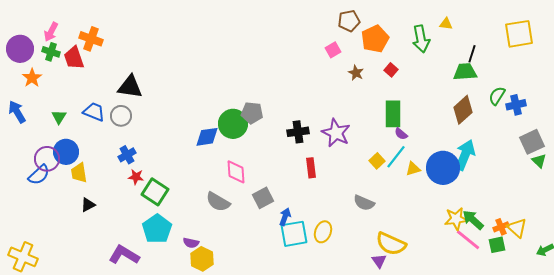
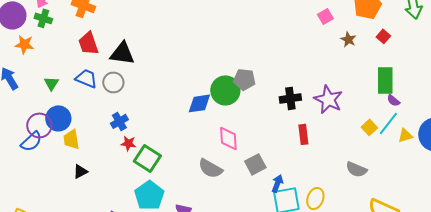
red trapezoid: (74, 58) -> (88, 43), moved
orange star: (32, 78) -> (24, 44), turned -30

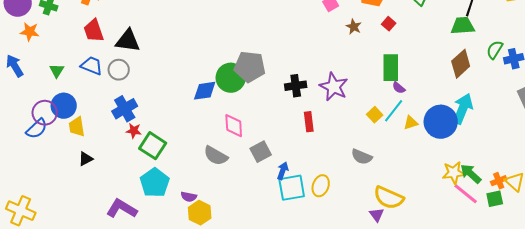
gray pentagon: (244, 79) -> (250, 67), size x1.4
blue cross: (119, 121) -> (125, 109), size x1.4

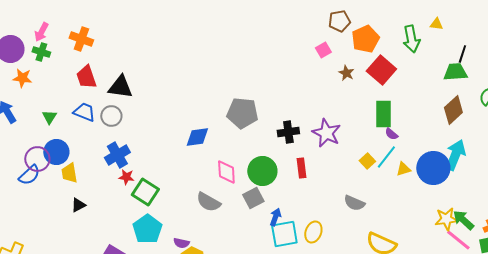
red square: (389, 24) -> (381, 70), size x2.0
green circle: (231, 78) -> (262, 171), moved

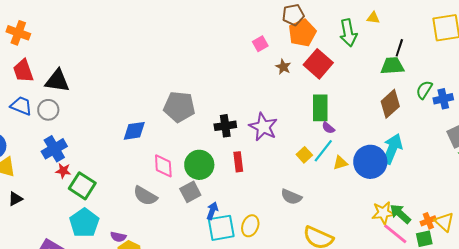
brown pentagon: (339, 21) -> (293, 15), moved

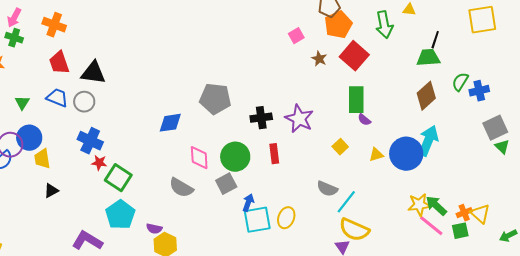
blue cross: (54, 149) -> (90, 141), turned -35
cyan line: (323, 151) -> (346, 202), moved

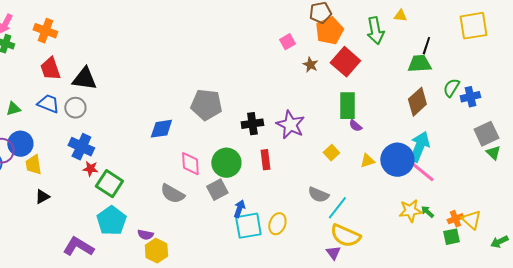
green triangle: (22, 103) -> (13, 109), turned 42
green arrow: (436, 206) -> (427, 212), size x0.6
pink line: (431, 226) -> (422, 172), moved

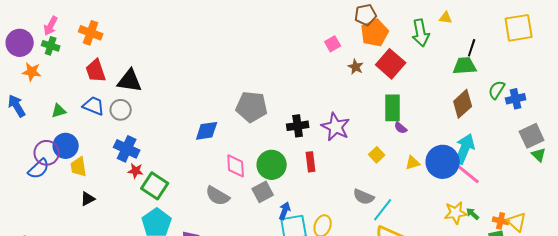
orange cross: (455, 219) -> (501, 221), turned 35

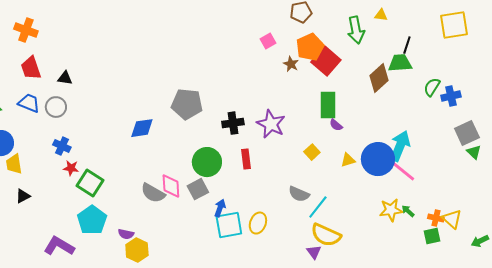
orange pentagon: (375, 33) -> (310, 47), moved
black triangle: (130, 81) -> (65, 78), size x0.6
brown diamond: (463, 104) -> (379, 78), moved
blue cross: (127, 149) -> (62, 146), size x0.7
pink diamond: (236, 166) -> (171, 186), moved

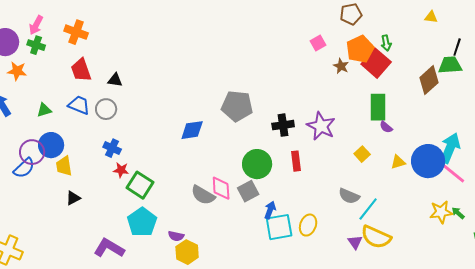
green arrow: (356, 30) -> (386, 43), moved, size x0.6
purple triangle: (314, 252) -> (355, 242), moved

